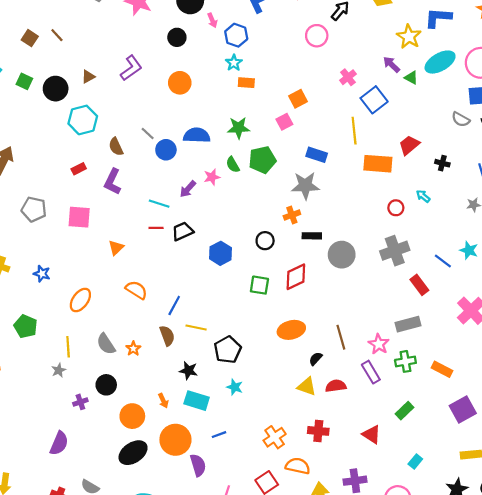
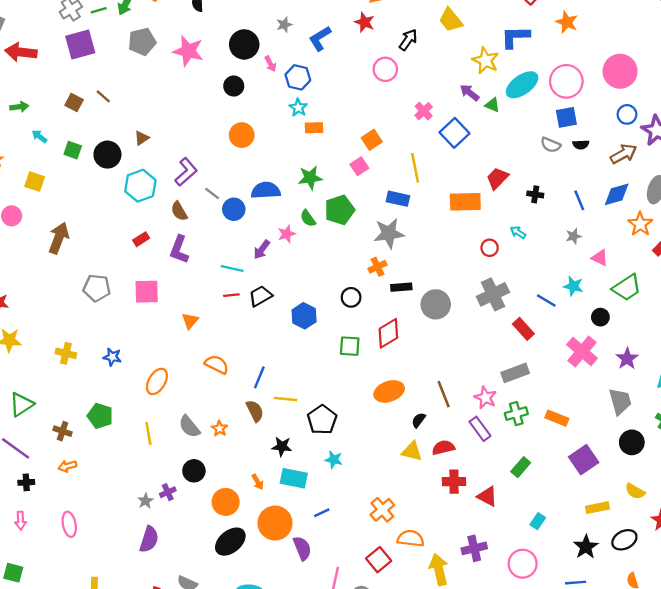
purple L-shape: (131, 68) -> (186, 172), moved
yellow line: (354, 131) -> (415, 168), moved
gray star: (59, 370) -> (145, 501), moved
red cross: (318, 431) -> (454, 482), moved

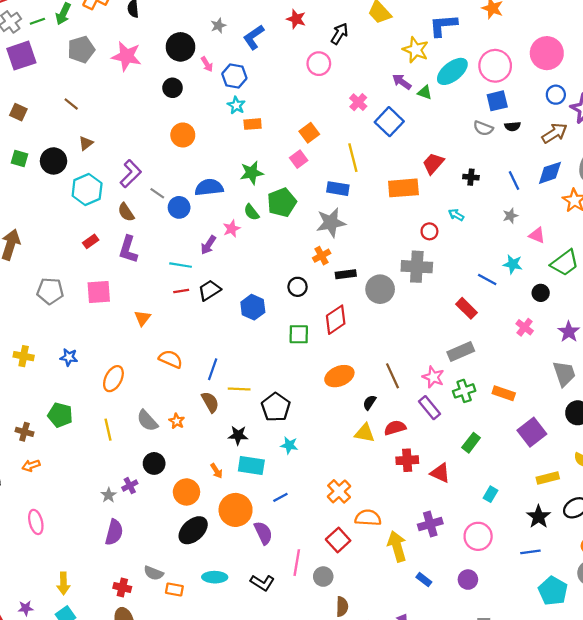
brown line: (103, 96) -> (71, 104), moved
gray cross: (493, 294) -> (417, 267), moved, turned 32
pink cross: (582, 351) -> (525, 327), size x0.6

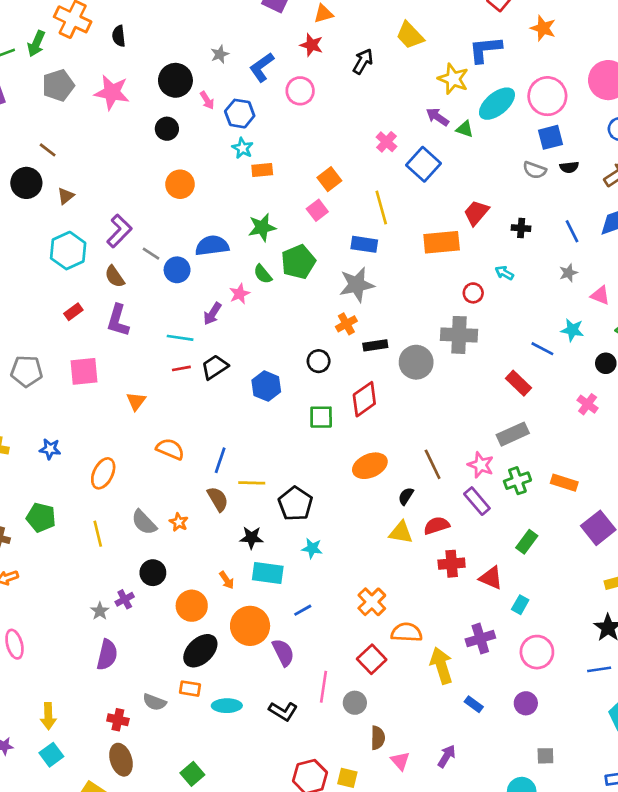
pink circle: (319, 64) -> (300, 91), moved
black circle: (54, 161) -> (26, 183), moved
cyan rectangle: (491, 494) -> (520, 605), moved
orange rectangle: (174, 589) -> (190, 689), moved

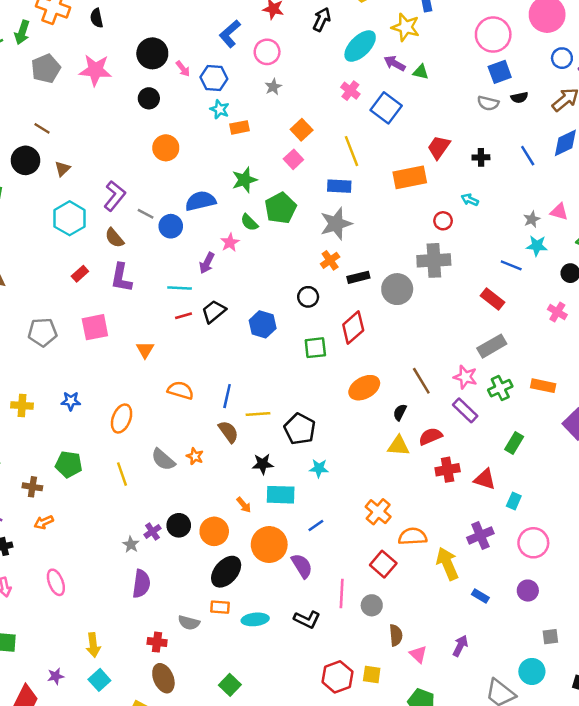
gray star: (220, 54) -> (273, 87), moved
cyan ellipse: (497, 104) -> (360, 46), moved
gray star: (568, 273) -> (532, 219), moved
black circle: (153, 573) -> (179, 525), moved

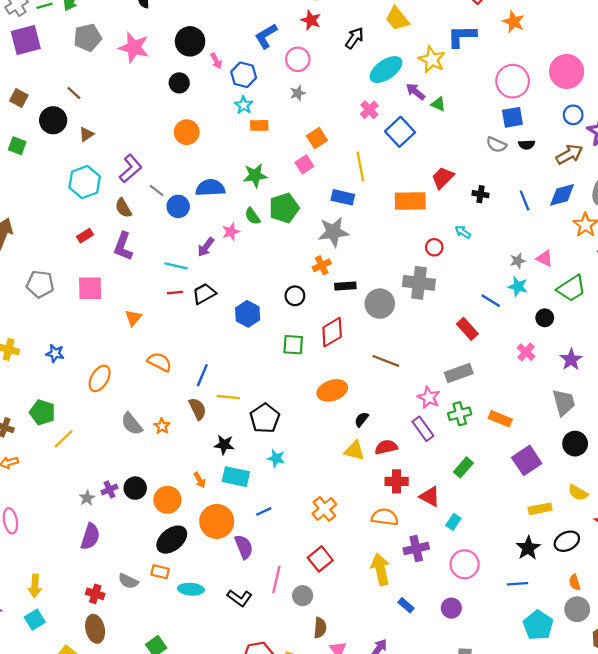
brown line: (421, 381) -> (386, 361), moved, turned -48
yellow line: (122, 474) -> (64, 439), moved, turned 55
orange semicircle: (413, 536) -> (385, 517), moved

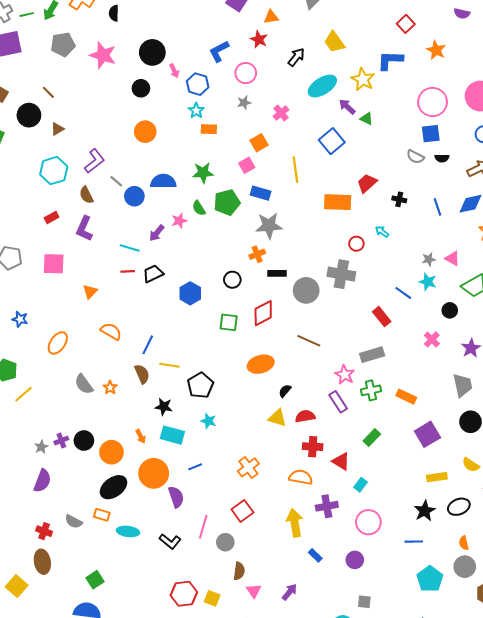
pink cross: (369, 110) -> (281, 113), moved
blue rectangle: (343, 197) -> (261, 193), moved

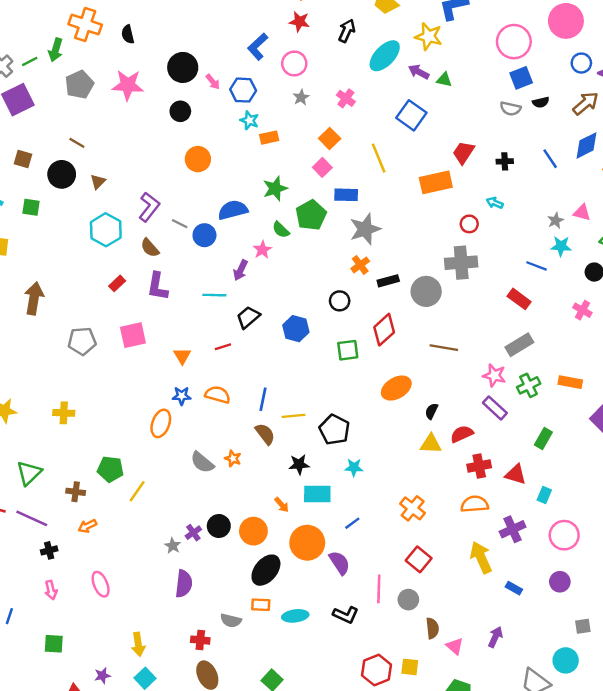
red line: (128, 271) -> (223, 347), moved
blue star: (20, 319) -> (182, 396), moved

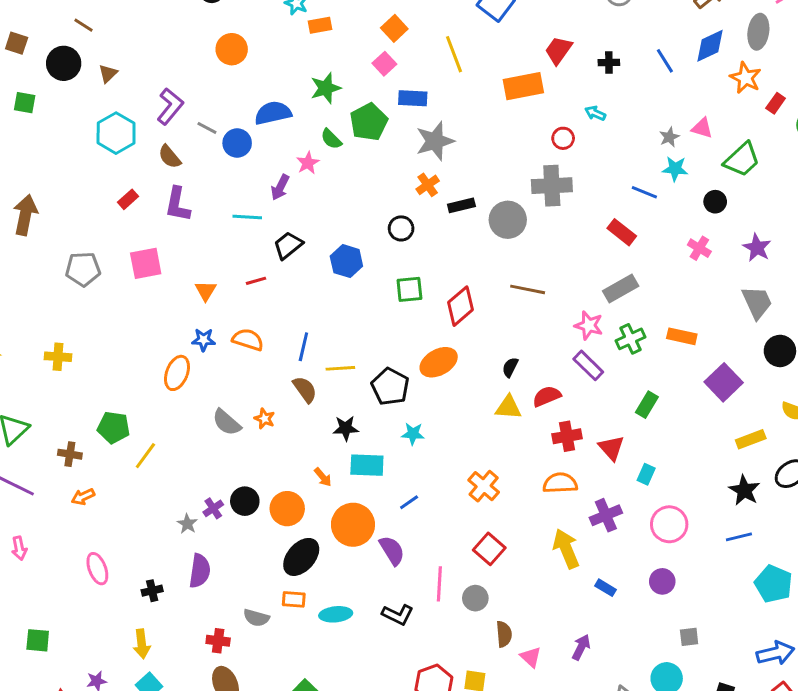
red diamond: (384, 330) -> (460, 306), moved
orange ellipse: (396, 388) -> (439, 362), moved
red triangle: (516, 474) -> (611, 448), turned 30
black cross: (49, 550) -> (152, 591), moved
pink arrow: (51, 590) -> (19, 548), moved

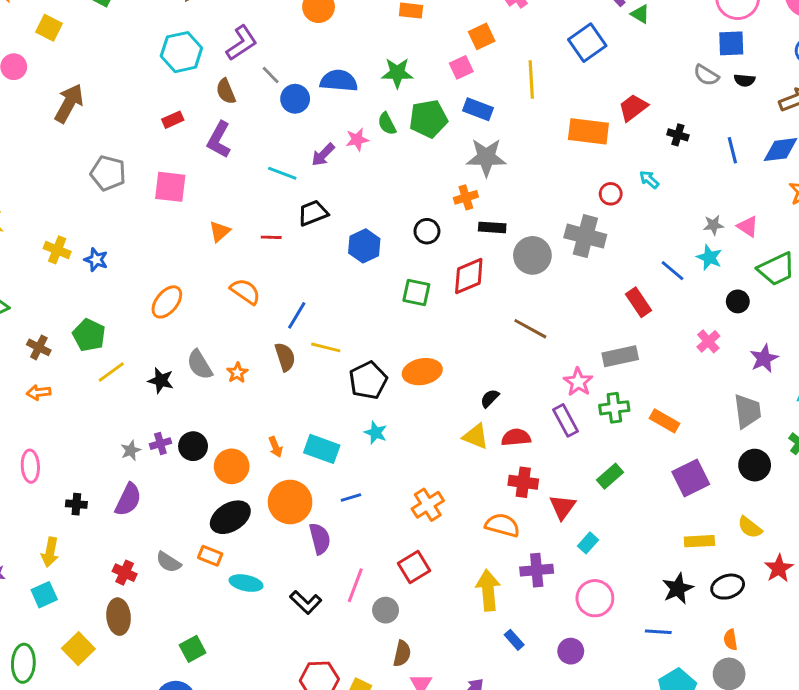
red diamond: (460, 306) -> (469, 276), moved
blue star: (203, 340) -> (96, 260), moved
black star: (346, 428) -> (161, 381), moved

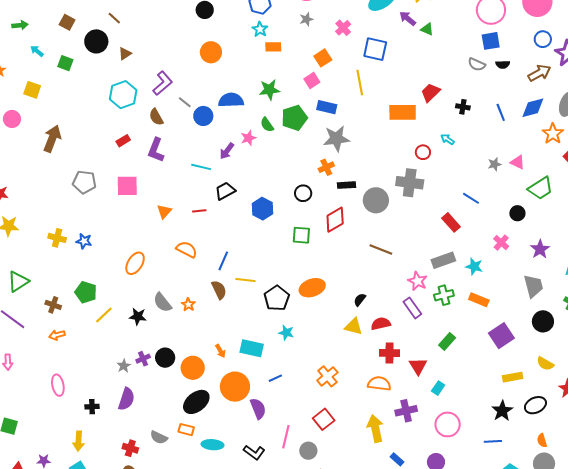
blue square: (587, 43) -> (375, 49), moved, turned -35
cyan star: (709, 257) -> (474, 266), moved

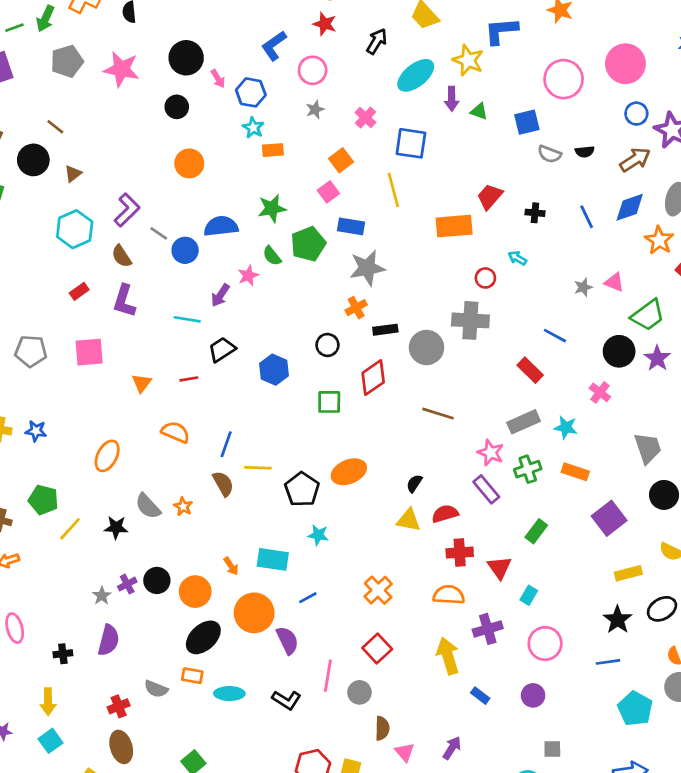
purple arrow: (408, 18) -> (452, 99), turned -126
blue square: (491, 41) -> (527, 122), moved
black circle: (517, 213) -> (619, 351), size x1.5
purple star: (540, 249) -> (657, 358), moved
red cross: (130, 448) -> (119, 706), turned -35

